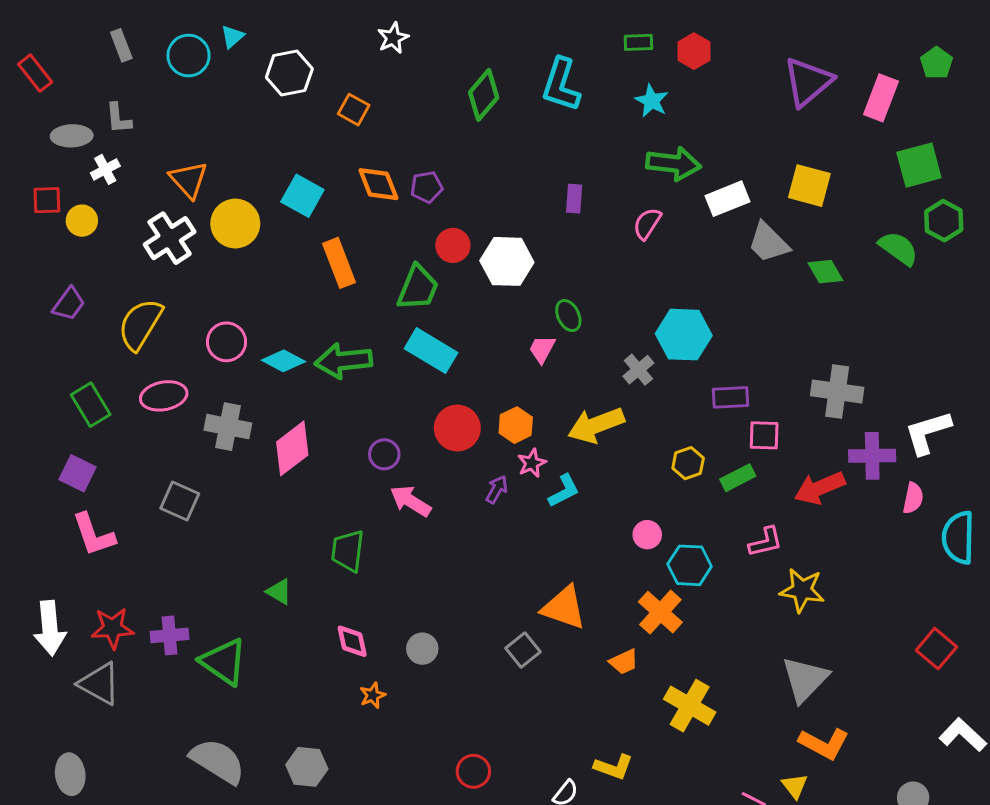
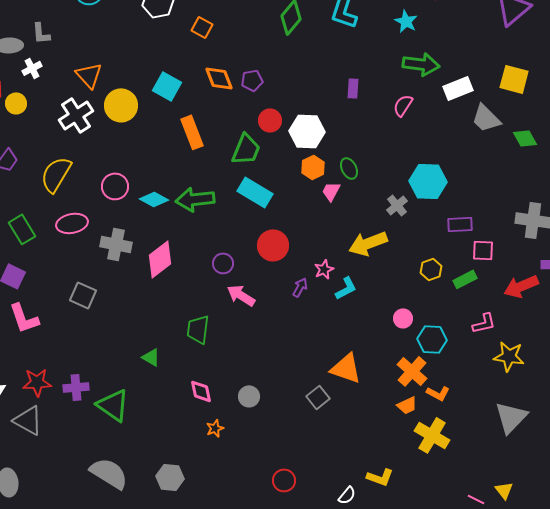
orange hexagon: (516, 425) -> (313, 167), moved
orange trapezoid: (624, 662) -> (407, 405), moved
orange L-shape: (824, 744) -> (438, 393), moved, size x0.7

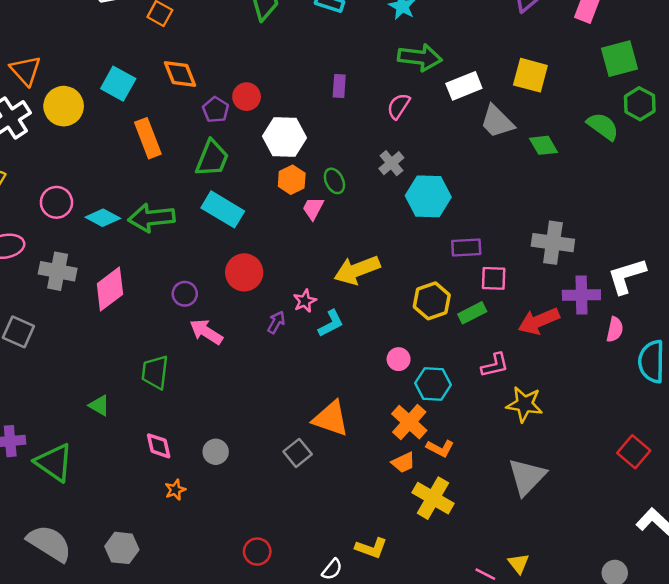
purple pentagon: (252, 80) -> (216, 110), moved, turned -30
red circle: (270, 120) -> (247, 97), moved
gray cross: (397, 205) -> (391, 163), moved
yellow hexagon: (431, 269) -> (432, 301), size x1.4

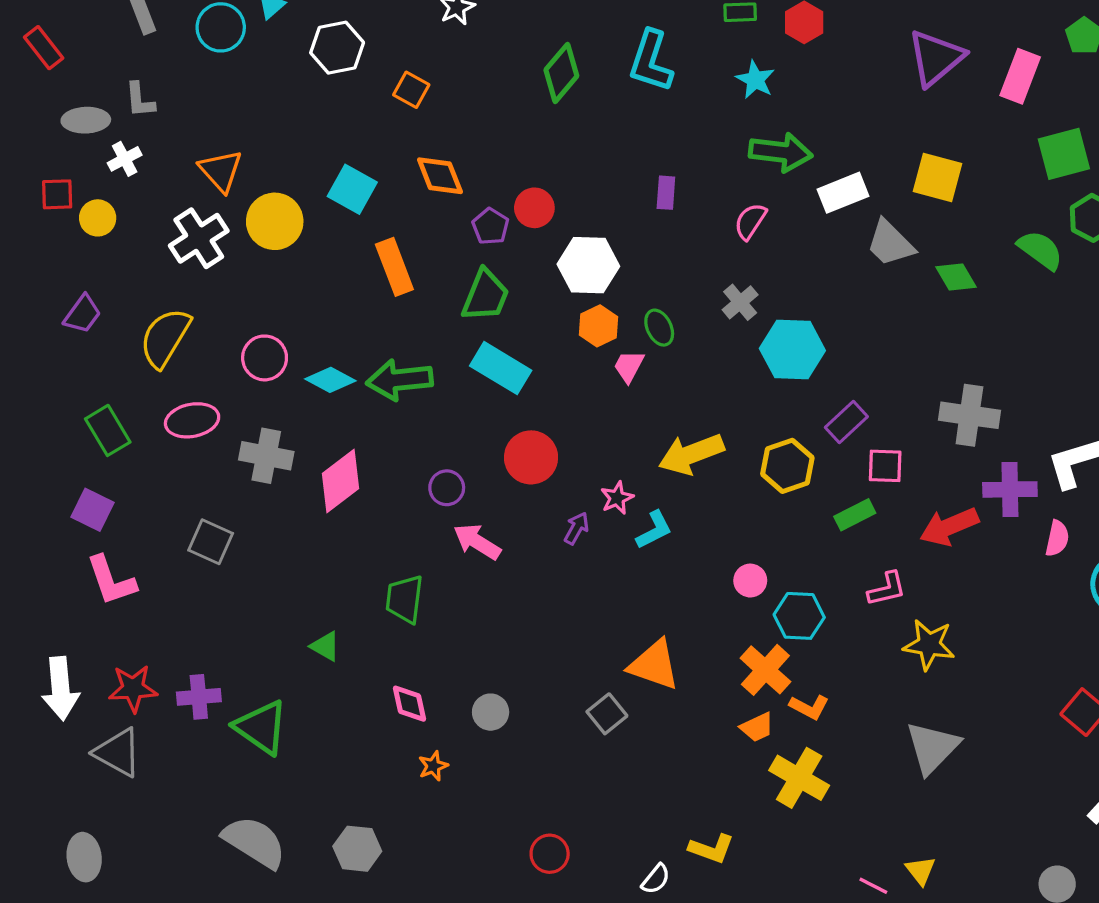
purple rectangle: (466, 247) -> (846, 422), turned -40
yellow hexagon: (432, 301) -> (787, 466), moved

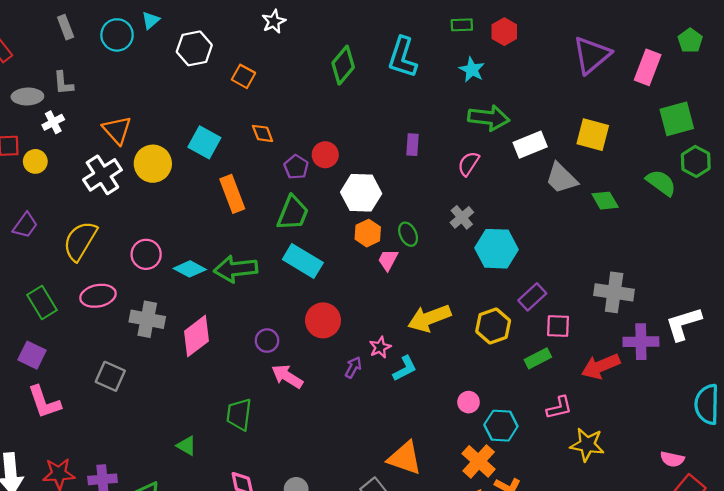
orange diamond: (440, 176) -> (263, 133), size x0.7
pink semicircle: (1057, 538) -> (672, 459), moved, turned 90

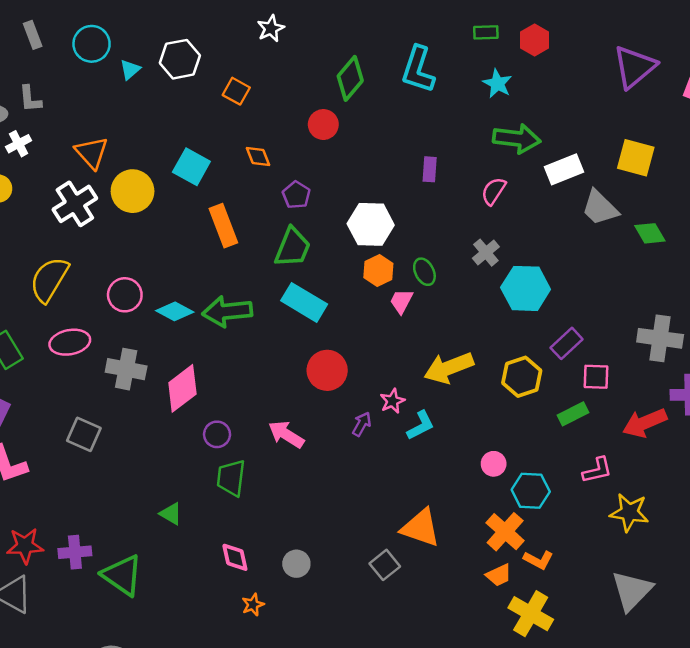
cyan triangle: (151, 20) -> (130, 69), moved
red circle: (325, 155) -> (323, 125), moved
purple circle: (267, 341) -> (217, 434), moved

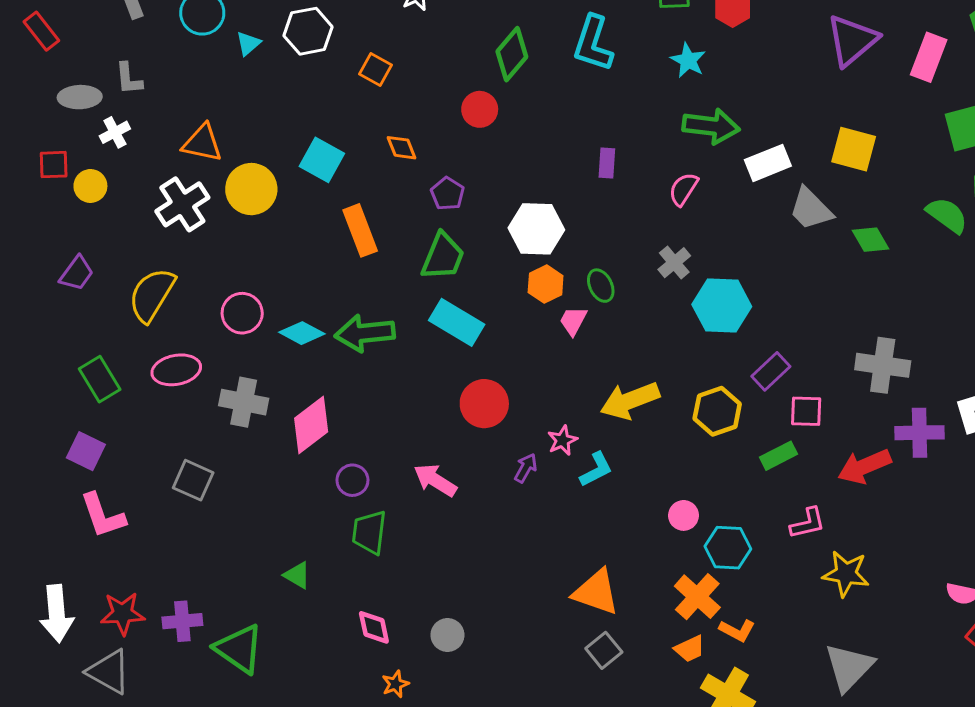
orange triangle: (92, 153) -> (202, 143), turned -36
gray square: (385, 565) -> (604, 650), moved

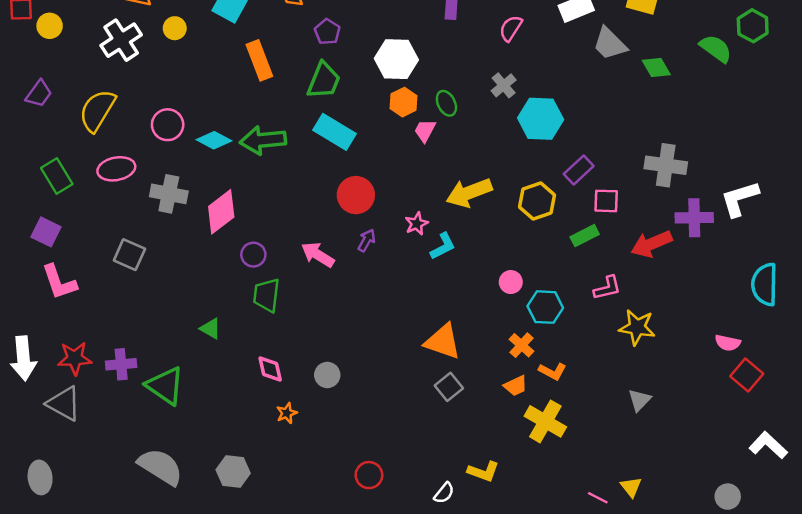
yellow circle: (251, 189) -> (175, 28), size x0.6
purple arrow: (526, 468) -> (367, 240), moved
orange cross: (697, 597) -> (522, 345), size x0.7
gray triangle: (849, 667) -> (639, 400), size x0.6

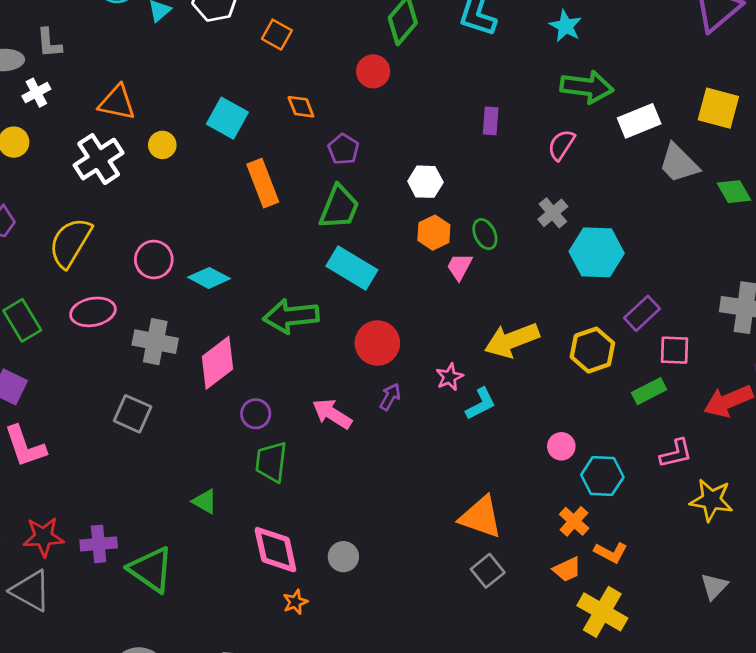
white hexagon: (396, 59) -> (425, 182), size x0.7
green arrow: (263, 140) -> (291, 316), moved
gray square: (129, 255) -> (133, 414), moved
pink diamond: (270, 369) -> (275, 550), size x1.5

